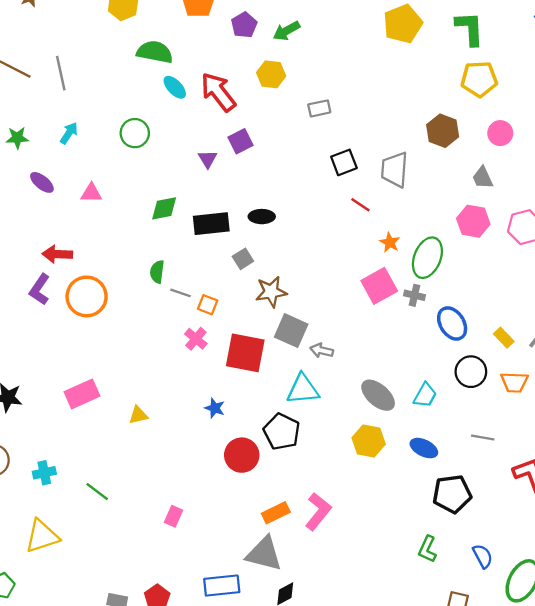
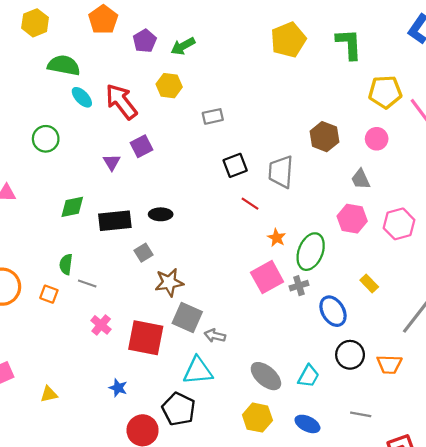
yellow pentagon: (479, 79) -> (385, 92), moved
gray cross: (414, 295) -> (299, 286), turned -30
orange square: (208, 305) -> (49, 294), moved
yellow rectangle: (504, 338) -> (369, 283), moved

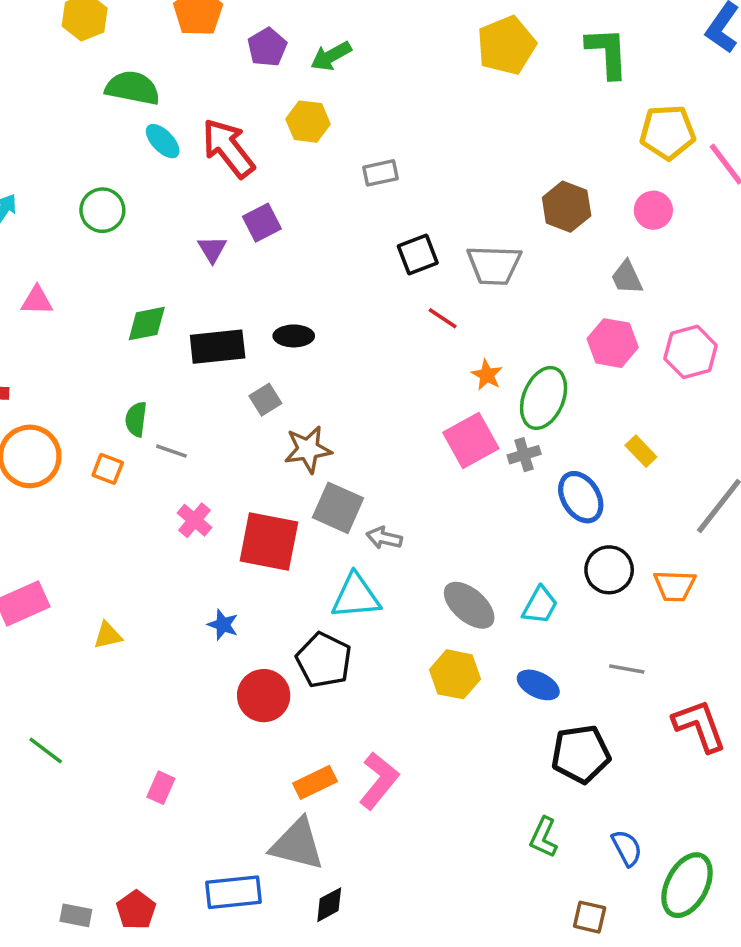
gray trapezoid: (281, 172) -> (494, 265), turned -92

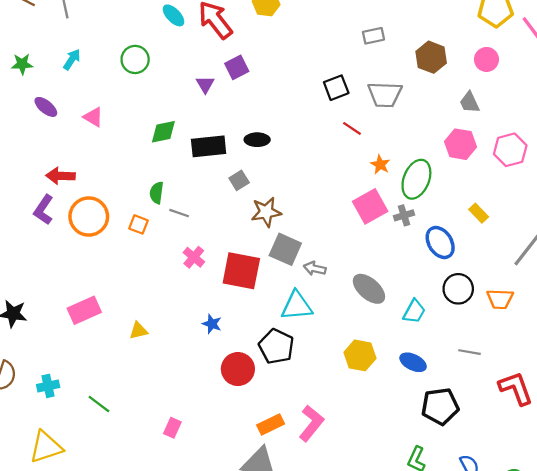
gray rectangle: (381, 173) -> (373, 36), moved
pink triangle: (37, 301) -> (93, 117), turned 30
gray ellipse: (469, 605) -> (369, 289), moved

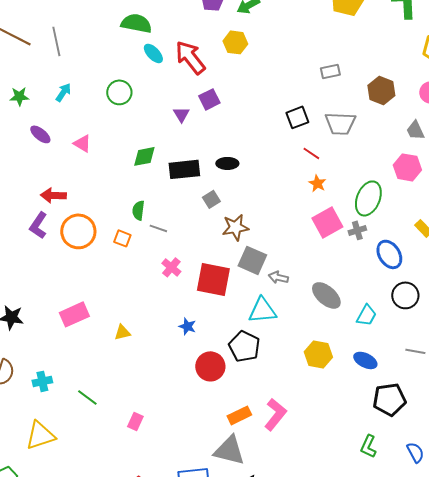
orange star: (380, 165) -> (317, 183), moved
pink rectangle: (172, 428) -> (135, 421), moved

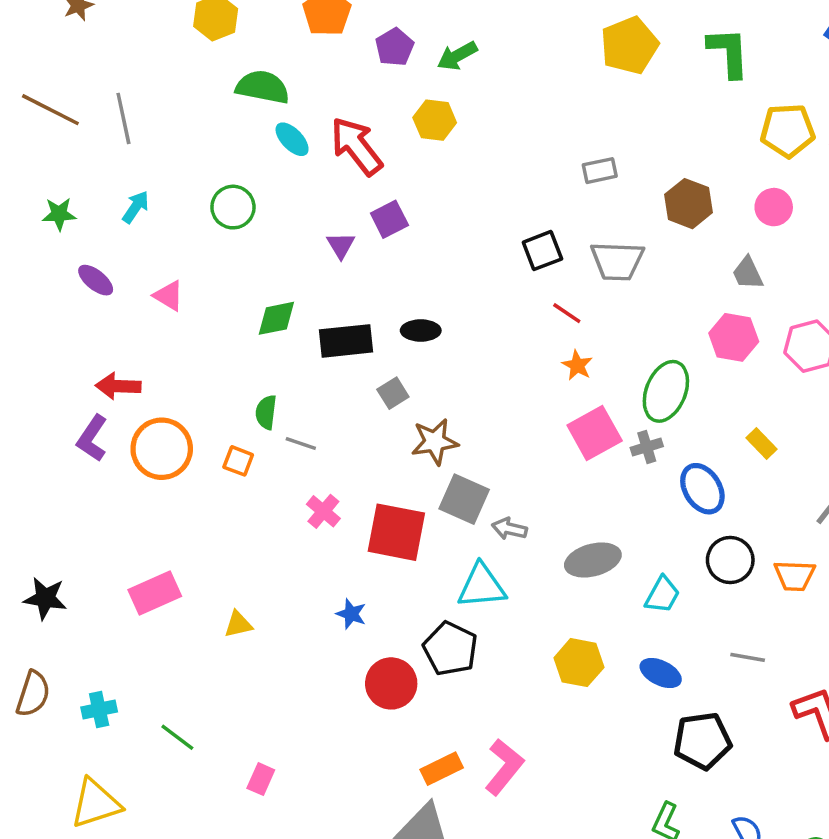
gray ellipse: (326, 295) -> (593, 560), turned -56

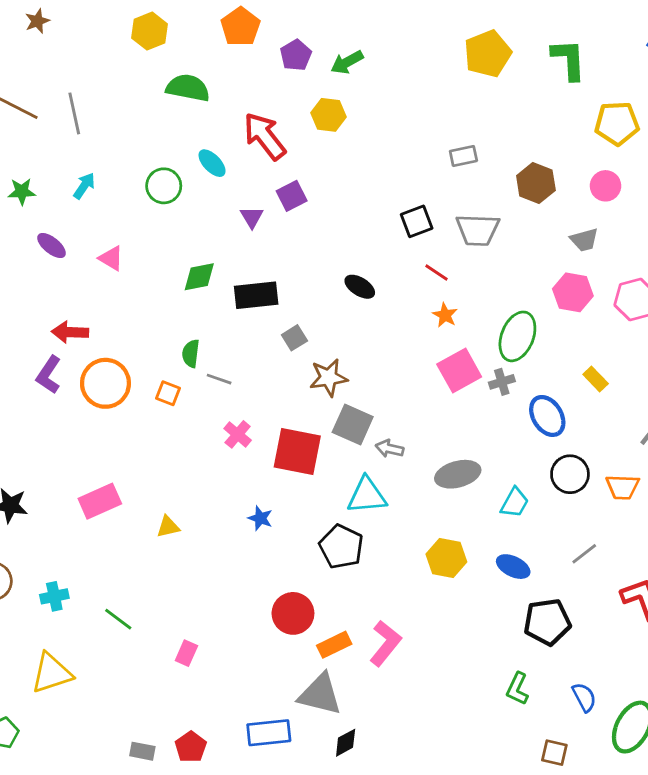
cyan ellipse: (292, 139) -> (212, 163), moved
gray trapezoid: (748, 273) -> (584, 240), turned -80
black ellipse: (421, 331) -> (360, 287), moved, turned 32
gray line: (748, 657) -> (584, 554), turned -48
red circle: (391, 683) -> (293, 613), moved

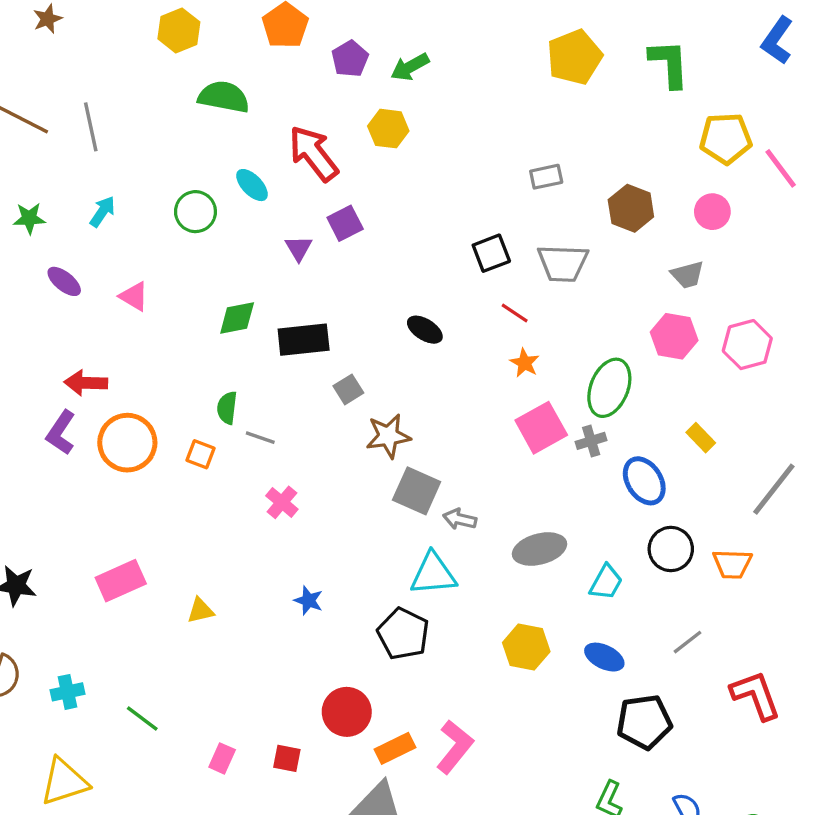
red square: (297, 451) -> (287, 758), moved, size x0.5

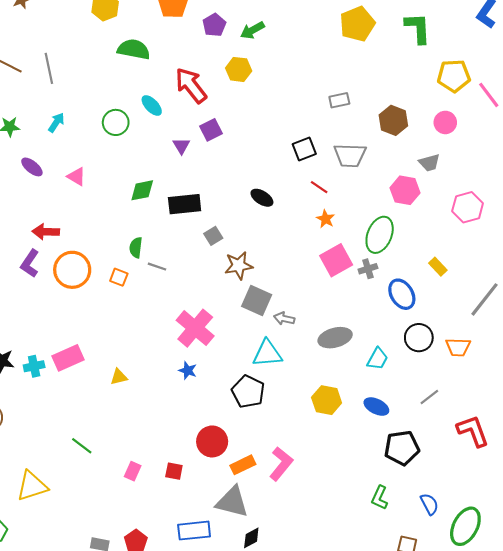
pink hexagon: (674, 336) -> (405, 190), moved
pink cross: (282, 502) -> (195, 328), moved, size x1.8
cyan cross: (68, 692) -> (34, 366), moved

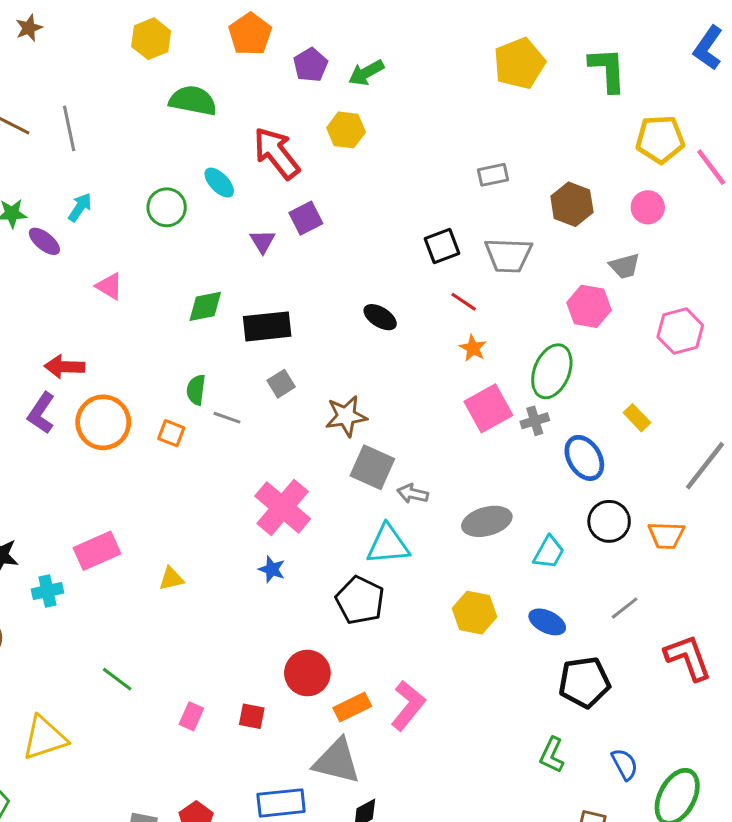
purple ellipse: (32, 167) -> (44, 241), moved
gray square: (213, 236) -> (281, 384), moved
cyan cross: (34, 366) -> (47, 591), moved

